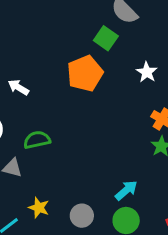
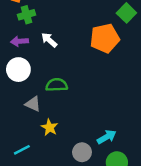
cyan arrow: (126, 190) -> (107, 137), moved
yellow star: (39, 208) -> (49, 127), moved

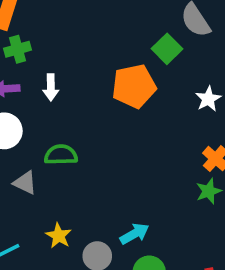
white arrow: (49, 40) -> (51, 87), turned -133
yellow star: (49, 127) -> (59, 236), moved

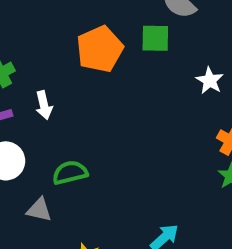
green square: (167, 49) -> (155, 38), turned -32
orange pentagon: (134, 86) -> (100, 49), moved

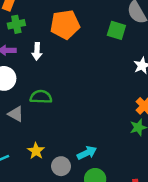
orange pentagon: (100, 49) -> (65, 25), moved

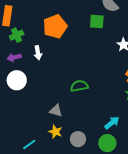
green semicircle: (41, 97) -> (79, 86), moved
gray triangle: (16, 114) -> (56, 111), moved
cyan arrow: (87, 153) -> (112, 123), moved

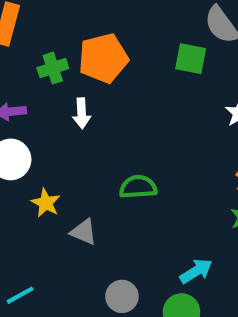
green cross: (17, 35) -> (53, 68), moved
white arrow: (38, 53) -> (82, 113), moved
yellow star: (55, 132) -> (46, 203), moved

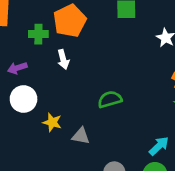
green cross: (53, 68) -> (38, 34), turned 30

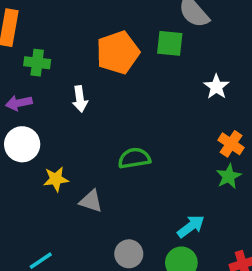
orange pentagon: (70, 21) -> (118, 52), moved
green cross: (38, 34) -> (37, 63), moved
yellow star: (52, 122) -> (56, 179), turned -30

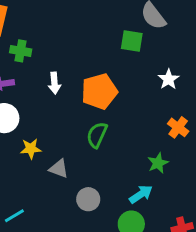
orange pentagon: (118, 52) -> (99, 91), moved
green semicircle: (134, 158) -> (97, 135), turned -60
green star: (229, 176) -> (158, 163), moved
gray circle: (129, 254) -> (88, 199), moved

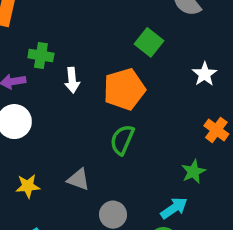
green square: (132, 41) -> (149, 42), moved, turned 30
green cross: (21, 51) -> (41, 56), moved
yellow star: (31, 149) -> (28, 186), moved

